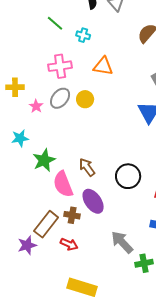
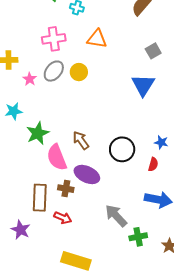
purple ellipse: (93, 201) -> (87, 174), turned -30
brown rectangle: (46, 224) -> (40, 198), turned -36
purple star: (27, 245) -> (21, 230), moved, turned -30

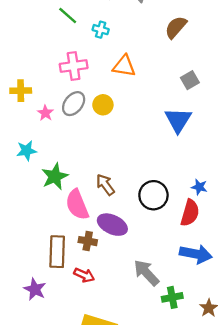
red semicircle: (153, 164) -> (190, 213), size x1.6

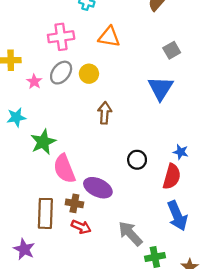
brown arrow: (105, 185) -> (105, 113), moved, turned 40
black circle: (153, 195) -> (137, 160), size x0.7
blue arrow: (196, 254) -> (177, 216), turned 56
red arrow: (84, 275) -> (81, 227), moved

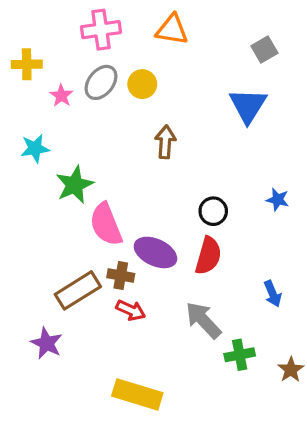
red semicircle: (172, 177) -> (208, 256), moved
brown rectangle: (45, 213) -> (78, 290), turned 56
blue arrow: (177, 216) -> (273, 294), size x0.6

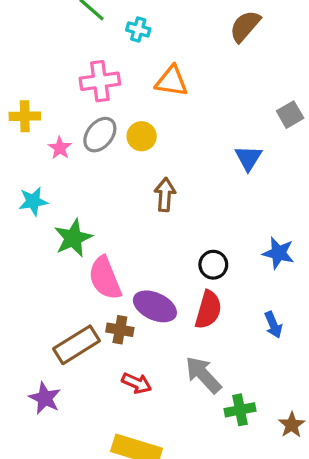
gray square: (264, 49) -> (290, 115), moved
blue triangle: (248, 106) -> (248, 158), size x0.7
blue star: (278, 200) -> (278, 253), size x1.4
blue arrow: (273, 294) -> (273, 325), moved
red arrow: (131, 310) -> (137, 383), moved

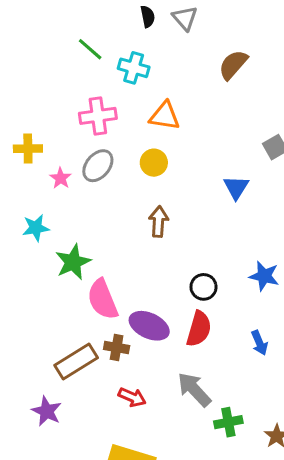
cyan cross: (138, 29) -> (134, 68), size x1.4
yellow circle: (142, 136) -> (154, 163), moved

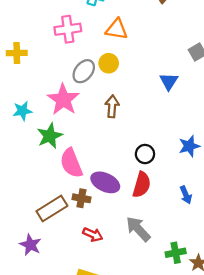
gray ellipse: (98, 166) -> (84, 71), moved
pink star: (61, 178) -> (63, 100), moved, size x2.0
blue star: (264, 276) -> (189, 146), turned -30
green cross: (228, 422) -> (176, 253), moved

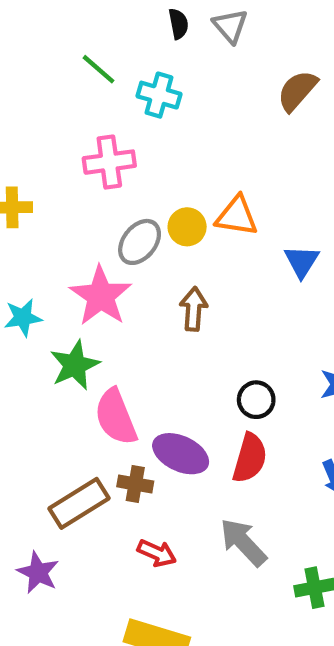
orange triangle: (117, 29) -> (237, 216), moved

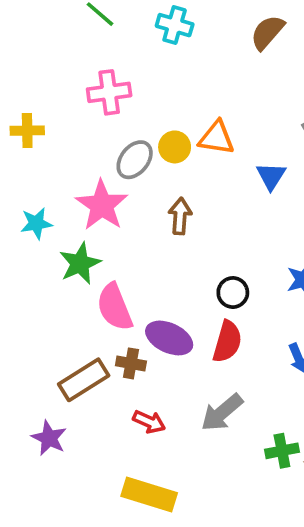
cyan cross: (159, 95) -> (175, 25), moved
gray arrow: (243, 542) -> (222, 413), turned -87

